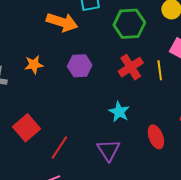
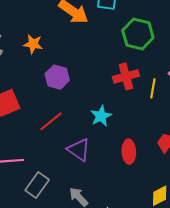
purple hexagon: (80, 66) -> (57, 77), moved
red line: (59, 147) -> (51, 121), moved
purple triangle: (108, 150) -> (79, 150), turned -40

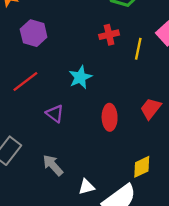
red cross: (126, 76) -> (109, 35), size x0.7
purple triangle: (79, 150) -> (55, 114), size x0.7

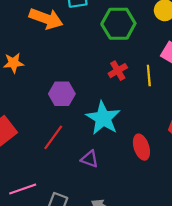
purple hexagon: (34, 33) -> (62, 94), moved
cyan star: (80, 77) -> (103, 118), size x1.5

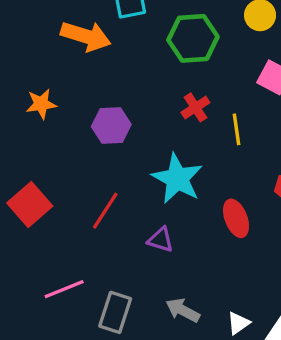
yellow line: (149, 75) -> (237, 129), moved
purple hexagon: (62, 94) -> (111, 126), moved

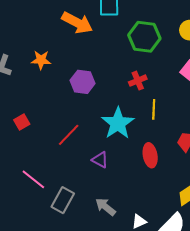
yellow line: (237, 129) -> (154, 109), moved
red square: (30, 205) -> (22, 122), size x0.6
pink line: (64, 289) -> (33, 179), turned 50

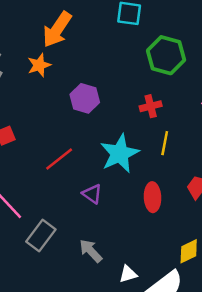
orange arrow: (77, 23) -> (57, 29), moved, turned 88
orange star: (41, 60) -> (39, 65), turned -30

